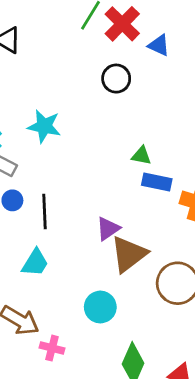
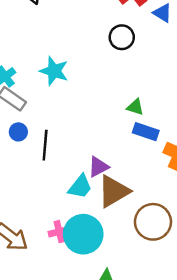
cyan trapezoid: (35, 263) -> (80, 187), moved
cyan circle: (100, 307) -> (83, 234), size x1.4
pink cross: (52, 348) -> (59, 232), moved, turned -36

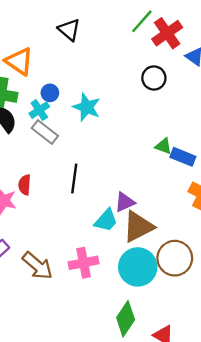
blue circle: (18, 132) -> (50, 93), moved
blue rectangle: (146, 132) -> (183, 157), moved
pink cross: (59, 232) -> (84, 263), size x1.4
cyan circle: (83, 234) -> (138, 267), moved

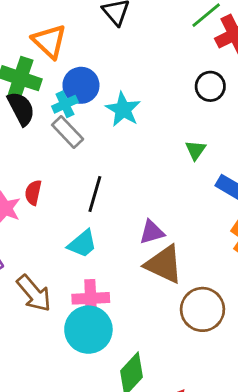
blue circle: (50, 93) -> (81, 85), size x1.6
green triangle: (163, 146) -> (196, 150), moved, turned 36
cyan trapezoid: (106, 220) -> (82, 244), moved
brown triangle: (138, 227) -> (164, 264), turned 44
cyan circle: (138, 267) -> (88, 330), moved

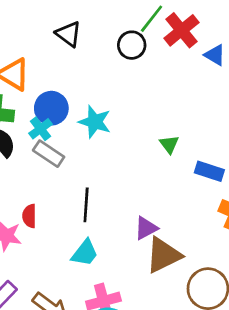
black circle: (210, 86) -> (132, 45), moved
brown triangle: (164, 264) -> (163, 255), turned -39

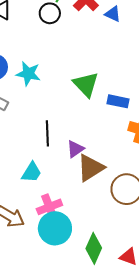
green triangle: (169, 144) -> (86, 84), size x1.8
black line: (86, 205) -> (47, 133), moved

